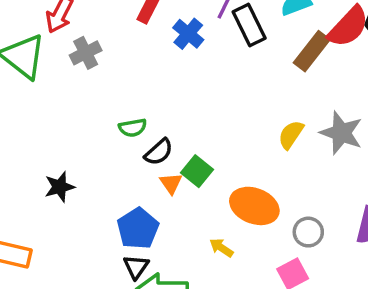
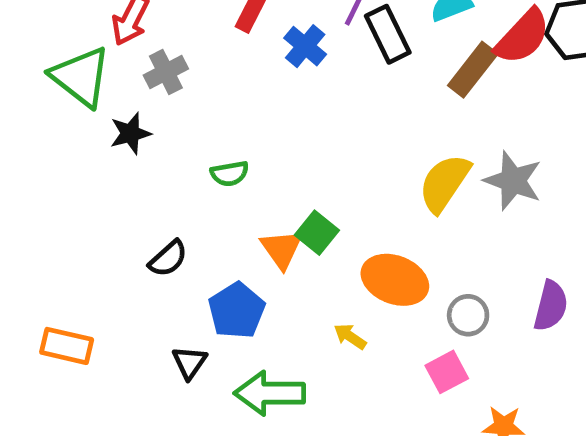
yellow semicircle: (291, 135) -> (444, 183), size x1.5
black semicircle: (159, 152) -> (168, 259), moved
orange triangle: (171, 183) -> (282, 249), size x1.4
black star: (60, 187) -> (130, 133), moved
black triangle: (136, 267) -> (189, 362), moved

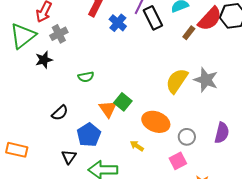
brown rectangle: (473, 70) -> (189, 33), size x0.6
green triangle: (81, 77) -> (23, 36), turned 44

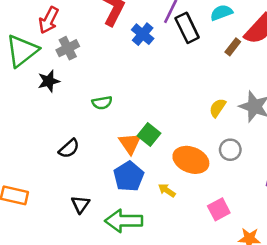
yellow semicircle: (177, 81) -> (218, 108), size x0.6
blue pentagon: (89, 135) -> (129, 176), moved
gray circle: (187, 137) -> (230, 150), moved

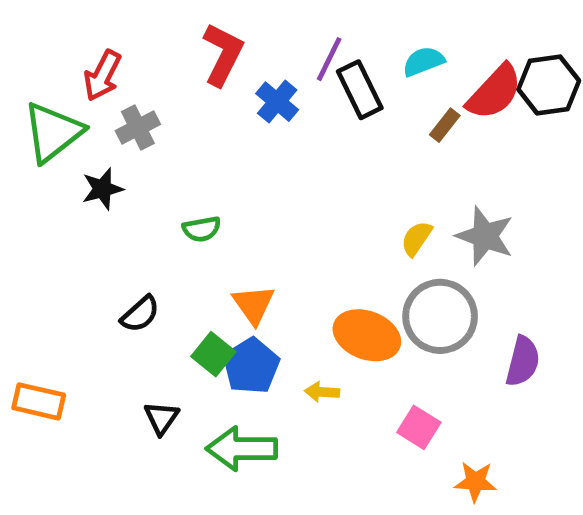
green square: (149, 134) -> (213, 354), moved
gray circle: (230, 150) -> (440, 316), size x1.8
yellow arrow: (167, 190) -> (322, 392), turned -30
pink square: (219, 209) -> (419, 427), turned -30

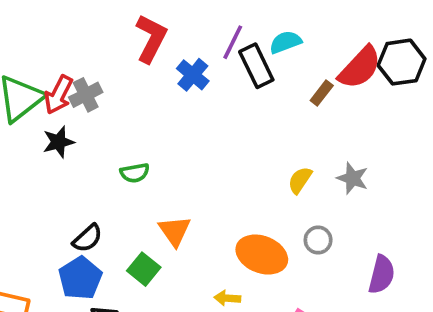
cyan semicircle: (424, 61) -> (285, 42), moved
red arrow: (102, 76) -> (58, 95), moved
gray star: (485, 236) -> (353, 178), size x0.7
gray circle: (440, 316) -> (318, 240), size x0.5
blue pentagon: (251, 366) -> (80, 278), moved

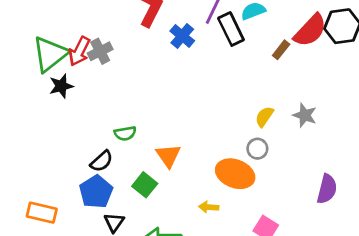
black star: (58, 142) -> (61, 86), moved
green semicircle: (135, 173) -> (125, 133), moved
gray circle: (318, 240) -> (257, 149), moved

